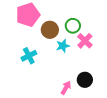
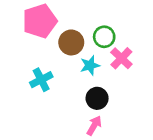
black circle: (85, 80) -> (97, 98), moved

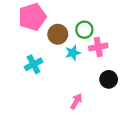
pink cross: (121, 58) -> (98, 47), turned 36
black circle: (97, 98) -> (109, 79), moved

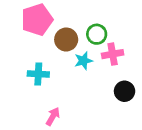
cyan cross: (34, 64) -> (38, 74), turned 30
pink arrow: (76, 101) -> (53, 116), moved

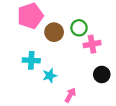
cyan star: (83, 61) -> (50, 76), moved
pink arrow: (53, 116) -> (70, 95), moved

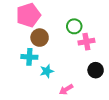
brown circle: (54, 32) -> (40, 38), moved
pink arrow: (70, 95) -> (66, 89), turned -152

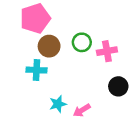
green circle: (74, 26) -> (82, 42), moved
cyan star: (47, 71) -> (58, 104), moved

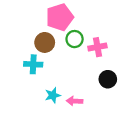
pink pentagon: (35, 18) -> (60, 17), moved
pink arrow: (82, 110) -> (75, 101), turned 35

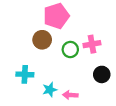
green circle: (75, 39) -> (70, 50), moved
cyan cross: (33, 64) -> (25, 74), moved

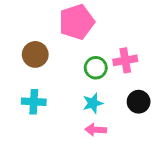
brown circle: (42, 40) -> (35, 54), moved
cyan star: (50, 90) -> (93, 103), moved

